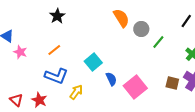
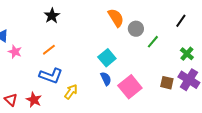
cyan square: (93, 62) -> (107, 58), moved

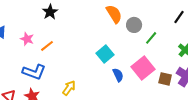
pink star: (15, 52) -> (27, 39), moved
blue L-shape: (51, 76) -> (34, 72), moved
blue semicircle: (106, 79) -> (118, 75), moved
pink square: (130, 87) -> (143, 68), moved

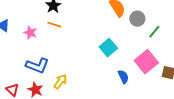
orange line: (47, 46) -> (54, 25), moved, turned 56
blue semicircle: (118, 75) -> (123, 77), moved
yellow arrow: (69, 88) -> (60, 82), moved

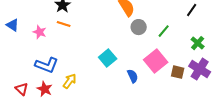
gray circle: (137, 19) -> (139, 27), moved
cyan square: (108, 48) -> (108, 58), moved

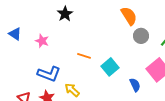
orange line: (64, 24) -> (84, 56), moved
yellow arrow: (70, 81) -> (72, 90), turned -84

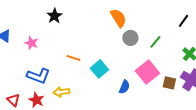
blue semicircle: (135, 85) -> (124, 87), turned 48
yellow arrow: (72, 90) -> (61, 92), turned -49

